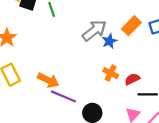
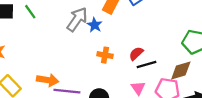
red semicircle: (132, 79) -> (136, 54), moved

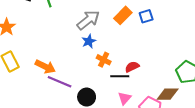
blue star: (95, 25) -> (89, 41), moved
black line: (146, 65) -> (120, 76), moved

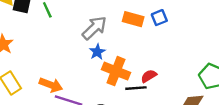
orange rectangle: (123, 15) -> (133, 19), turned 66
orange cross: (104, 60) -> (116, 71), size x1.6

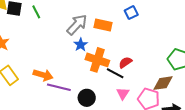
orange rectangle: (133, 19) -> (103, 25), moved
black line: (136, 88) -> (115, 73), turned 36

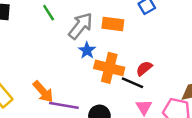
green line: (36, 12) -> (49, 13), moved
orange arrow: (43, 75) -> (43, 92), turned 36

